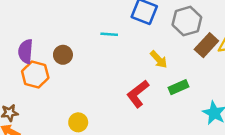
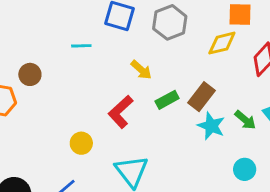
brown rectangle: (206, 45) -> (201, 97), moved
yellow circle: (78, 122) -> (81, 143), moved

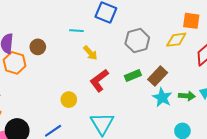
gray hexagon: (170, 22) -> (137, 41), moved
yellow arrow: (141, 70) -> (90, 53), moved
green arrow: (245, 120) -> (187, 96), turned -42

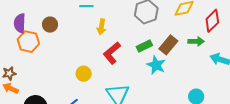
yellow arrow: (90, 53) -> (101, 27), turned 56
green arrow: (187, 96) -> (196, 41), moved
cyan star: (162, 97) -> (156, 65), moved

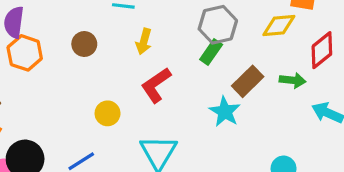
brown circle: (50, 25) -> (84, 44), moved
green rectangle: (144, 46) -> (211, 52), moved, turned -35

